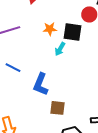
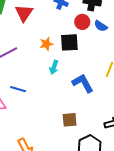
cyan arrow: (60, 49) -> (54, 67), moved
blue L-shape: (41, 84) -> (83, 83), moved, turned 140

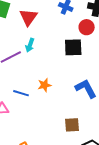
orange star: (46, 44) -> (44, 85), moved
cyan arrow: (54, 67) -> (30, 45), moved

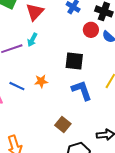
black square: (73, 47) -> (74, 61), moved
brown square: (72, 125) -> (63, 124), turned 35

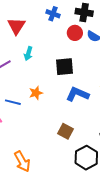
cyan arrow: (32, 40) -> (28, 54), moved
blue L-shape: (82, 90) -> (77, 94), turned -35

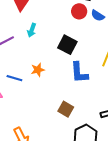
black square: (64, 67) -> (67, 45), turned 30
blue L-shape: (77, 94) -> (79, 73), turned -120

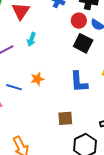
black square: (67, 45) -> (83, 43), moved
brown square: (66, 109) -> (65, 118), turned -35

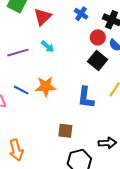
cyan arrow: (31, 39) -> (48, 47), turned -80
orange star: (37, 79) -> (46, 87), size x1.5

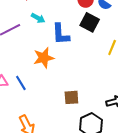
blue line: (21, 90) -> (21, 83), moved, turned 42
blue L-shape: (86, 98) -> (61, 34), moved

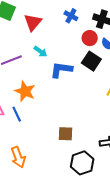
blue L-shape: (61, 34) -> (61, 70), turned 95
orange star: (44, 58) -> (25, 91), moved, turned 30

